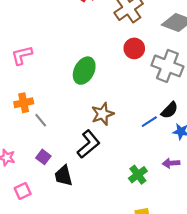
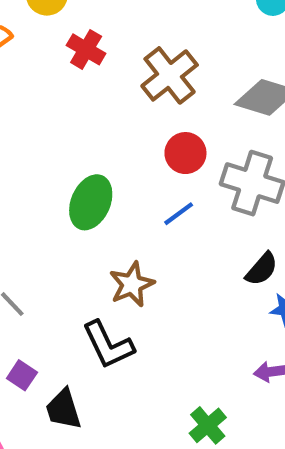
blue line: (149, 122) -> (179, 214), moved
black L-shape: (88, 144) -> (108, 345), turned 108
green cross: (138, 175) -> (208, 425), moved

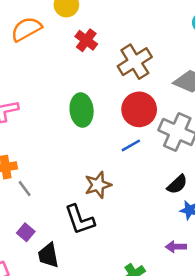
red circle: (185, 153) -> (139, 109), size x1.4
green ellipse: (91, 202) -> (82, 110), moved, turned -36

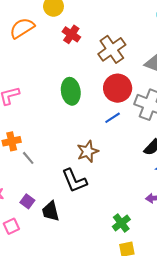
purple square: (26, 232) -> (27, 201), moved

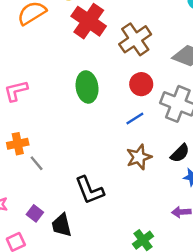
red cross: (71, 34) -> (89, 21), size x1.6
red circle: (118, 88) -> (141, 84), size x0.7
brown star: (88, 151) -> (139, 157), moved

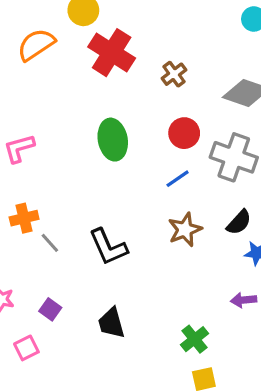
brown cross: (135, 39) -> (174, 74), size x0.6
black L-shape: (89, 190) -> (108, 247), moved
black trapezoid: (62, 225) -> (111, 323), moved

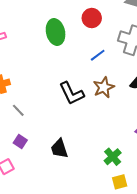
red circle: (184, 133) -> (92, 18), moved
gray line: (50, 243) -> (18, 110), moved
black L-shape: (108, 247) -> (72, 93), moved

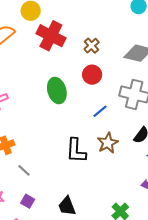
black L-shape: (72, 93) -> (76, 151), turned 32

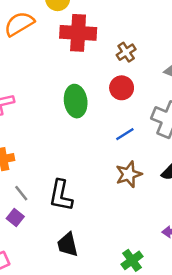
red cross: (51, 36) -> (78, 33), turned -32
black L-shape: (76, 151) -> (61, 195), moved
purple square: (28, 201) -> (15, 217), moved

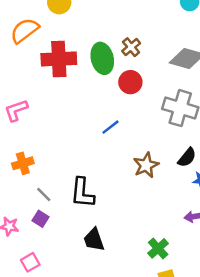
red cross: (78, 33) -> (59, 59), moved
green ellipse: (76, 101) -> (102, 58), moved
blue line: (125, 134) -> (110, 127), moved

